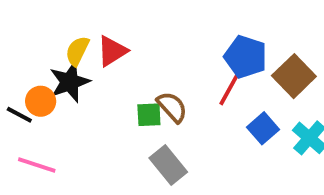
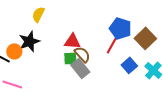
yellow semicircle: (77, 51) -> (38, 14), moved
red triangle: (112, 51) -> (72, 41), moved, turned 36
gray rectangle: (168, 165) -> (80, 68), moved

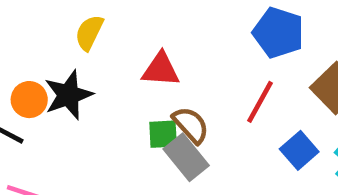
blue pentagon: (120, 28) -> (278, 33), moved
red triangle: (72, 41) -> (161, 70), moved
orange circle: (14, 51) -> (29, 100), moved

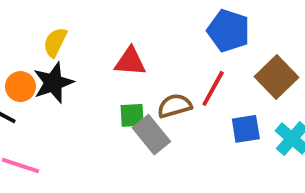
yellow semicircle: (89, 33) -> (55, 42), moved
brown semicircle: (191, 125) -> (175, 106), moved, turned -64
blue square: (299, 150) -> (246, 129), turned 32

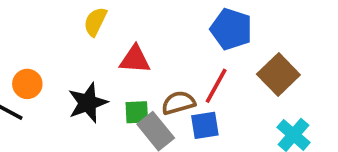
yellow semicircle: (55, 42) -> (95, 22), moved
black star: (53, 83) -> (88, 103), moved
blue square: (246, 129) -> (205, 125), moved

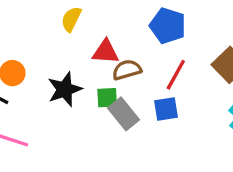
blue pentagon: (231, 29) -> (168, 26), moved
brown semicircle: (178, 103) -> (127, 70), moved

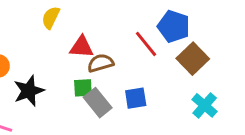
blue pentagon: (168, 26) -> (174, 26), moved
red line: (176, 75) -> (146, 44), moved, turned -68
black star: (65, 89) -> (29, 91), moved

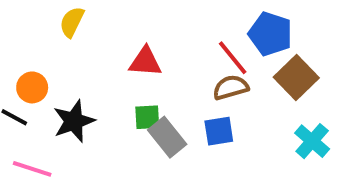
yellow semicircle: (51, 18) -> (72, 22), moved
brown semicircle: (101, 63) -> (231, 87), moved

